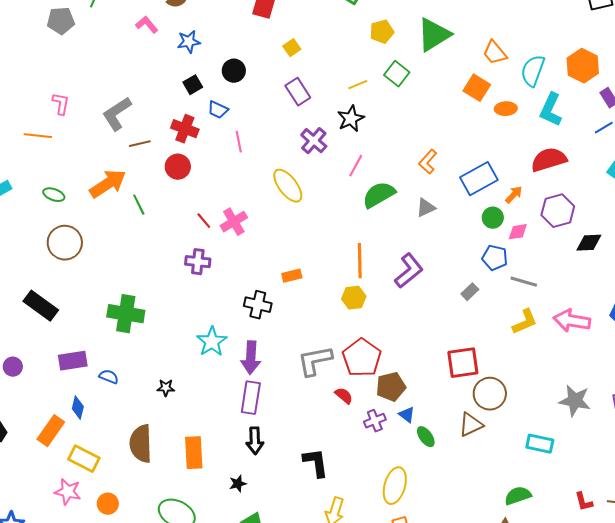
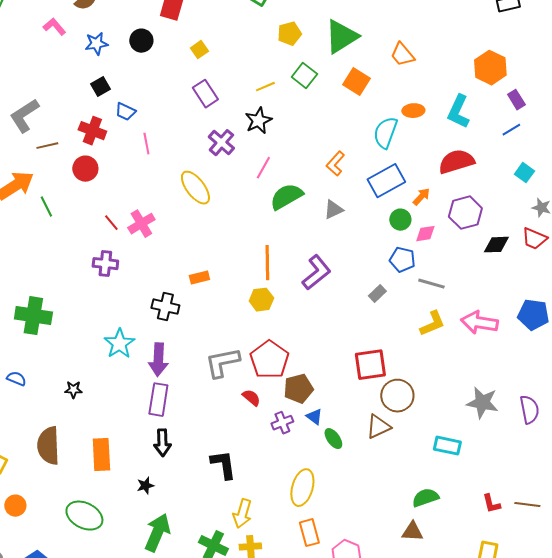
black circle: (234, 71) -> (141, 41), moved
cyan semicircle: (533, 71) -> (385, 133), moved
orange square: (477, 88) -> (356, 82), moved

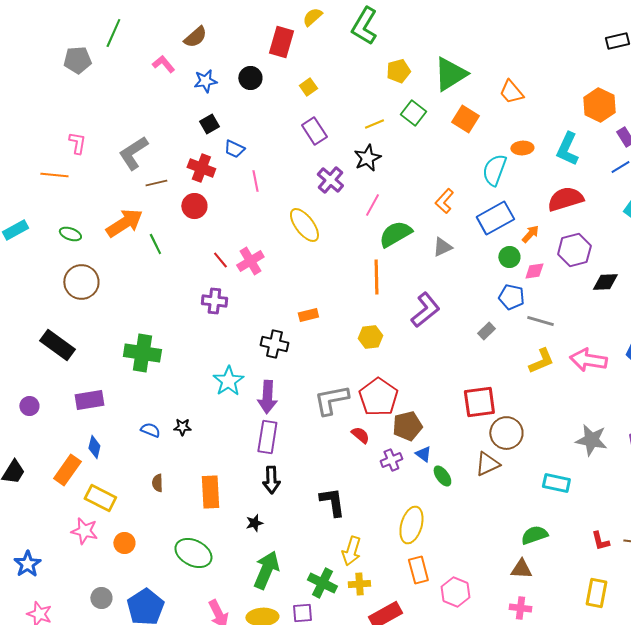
orange line: (267, 263) -> (376, 277), moved
blue semicircle: (16, 379) -> (150, 430), moved
brown semicircle: (48, 446) -> (157, 483), size x0.5

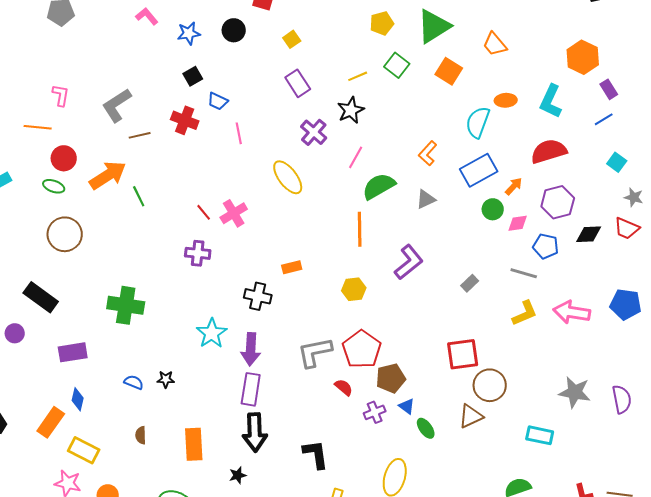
red circle: (194, 206) -> (64, 158), moved
blue pentagon: (511, 297) -> (546, 246), moved
purple circle: (29, 406) -> (15, 333), moved
black arrow: (271, 480) -> (255, 432), size x1.4

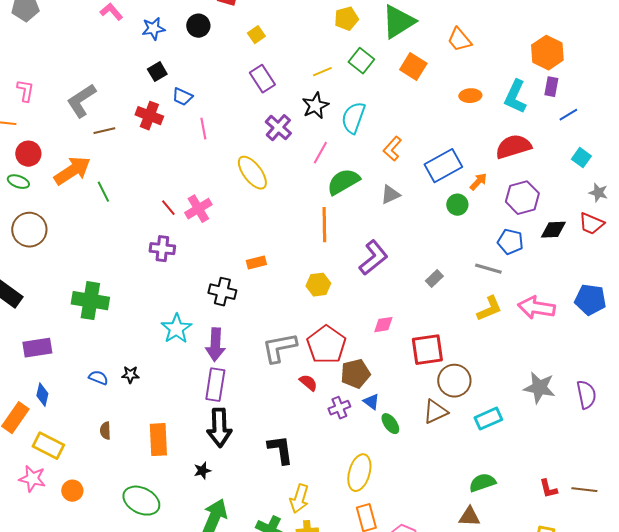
purple rectangle: (609, 89) -> (551, 87), moved, turned 42
cyan semicircle: (478, 122) -> (353, 118), moved
pink diamond: (518, 223) -> (383, 325), moved
cyan rectangle: (540, 435) -> (488, 419), moved, turned -36

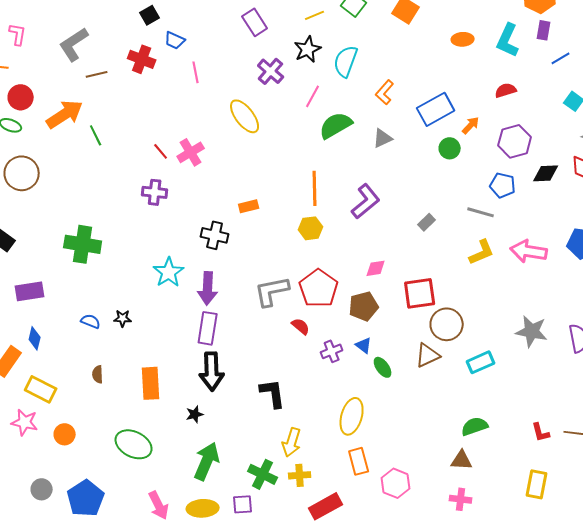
red semicircle: (513, 147) -> (506, 90), size x0.6
orange line: (324, 225) -> (315, 188), moved
brown pentagon: (355, 374) -> (364, 306), moved

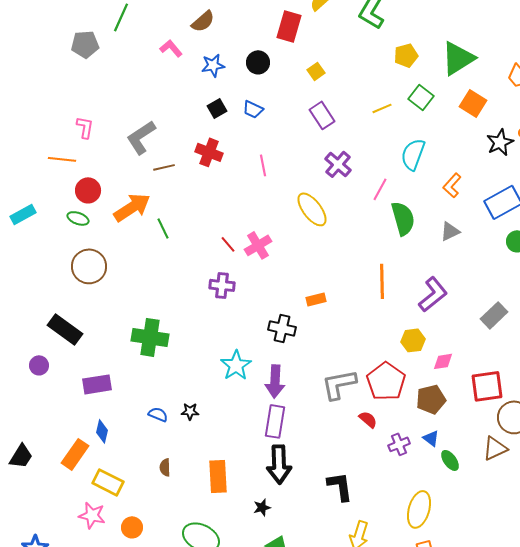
blue trapezoid: (175, 40) -> (253, 109), moved
black star: (308, 49) -> (500, 142), moved
green semicircle: (336, 125) -> (403, 218), turned 104
gray rectangle: (427, 222) -> (494, 315), size x1.5
yellow hexagon: (311, 228) -> (413, 340), moved

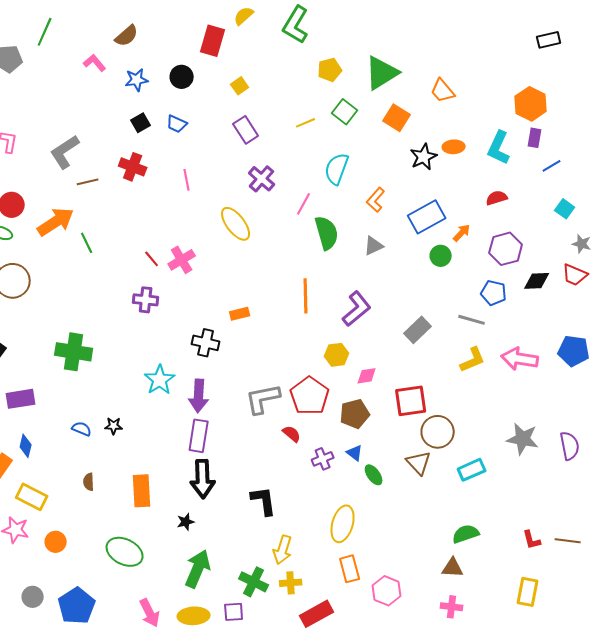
brown triangle: (495, 448) -> (419, 463), turned -48

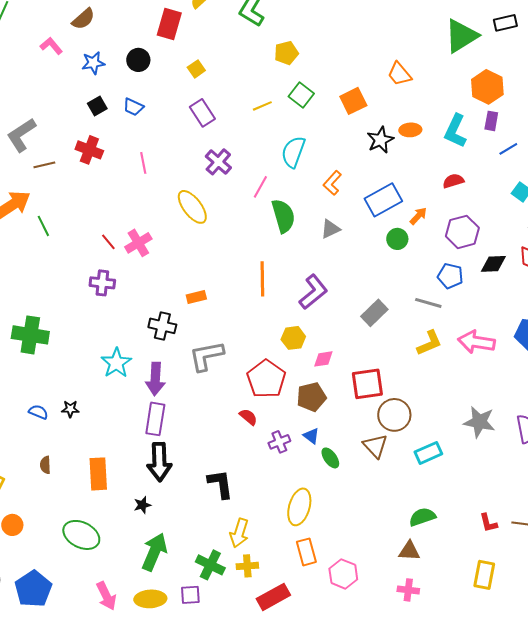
green triangle: (382, 73) -> (461, 36), moved
orange square: (397, 118) -> (353, 101), turned 32
gray L-shape: (263, 399) -> (206, 356), moved

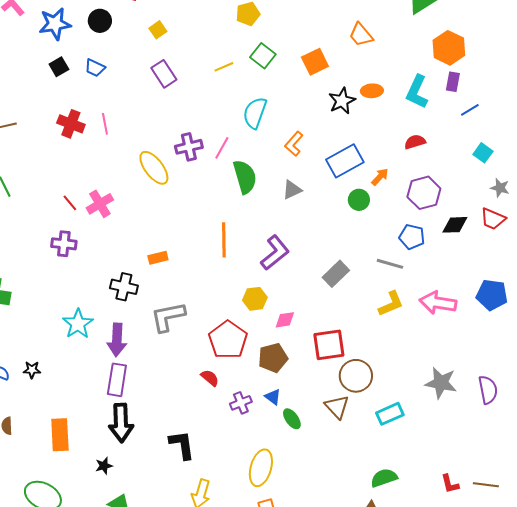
blue star: (93, 63) -> (55, 24), size x1.4
red cross: (89, 150) -> (71, 124), moved
purple cross: (218, 162) -> (189, 147), moved, turned 36

